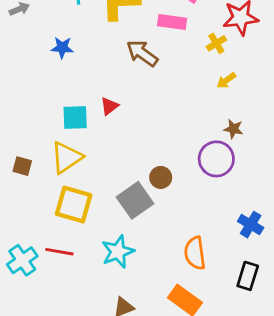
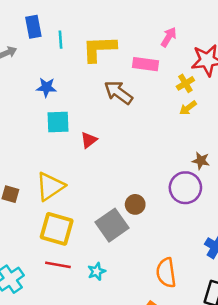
yellow arrow: (226, 80) -> (188, 108), moved
cyan square: (75, 118) -> (58, 122), moved
red line: (59, 252) -> (58, 265), moved
cyan star: (118, 252) -> (97, 271), size x0.6

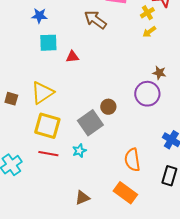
red triangle: (89, 140) -> (72, 57), turned 32
cyan star: (97, 271) -> (79, 151), moved

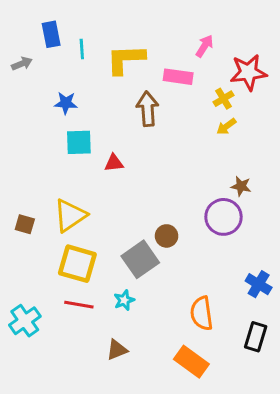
brown arrow: (95, 20) -> (148, 109), turned 50
brown triangle: (82, 198) -> (117, 350), moved

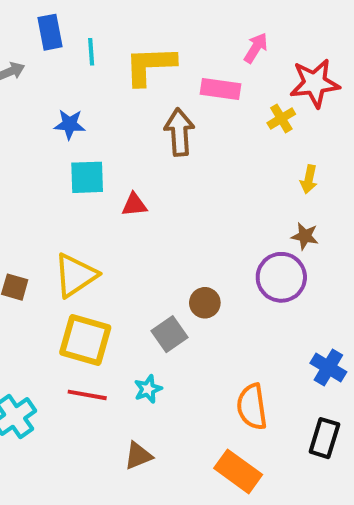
yellow arrow: (226, 126) -> (309, 179), moved, turned -42
gray square: (140, 259) -> (170, 334), size x0.7

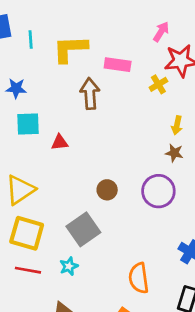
pink arrow: (256, 48) -> (161, 32), moved
brown star: (305, 236) -> (174, 153), moved
brown circle: (205, 303) -> (107, 190), moved
gray square: (170, 334) -> (83, 229), size x1.4

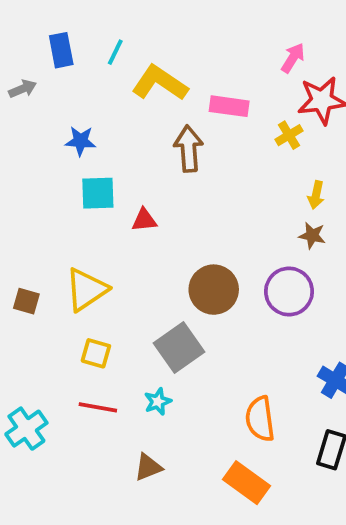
cyan line: (31, 40) -> (115, 52), moved, turned 30
yellow L-shape: (70, 49) -> (160, 83), turned 36
brown circle: (107, 190) -> (214, 290), size x1.6
yellow square: (27, 233) -> (96, 353), size x0.6

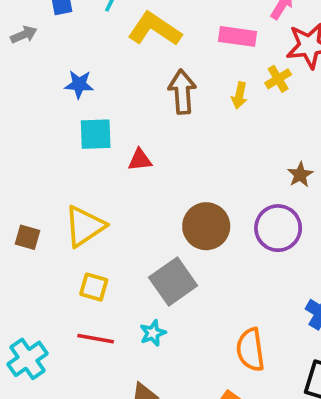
pink rectangle: (229, 106) -> (238, 36), moved
yellow arrow: (316, 195) -> (239, 95), moved
brown star: (312, 236) -> (300, 175), turned 30

